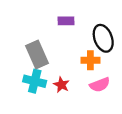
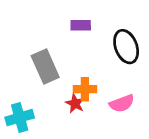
orange cross: (90, 60) -> (85, 89), moved
cyan cross: (35, 81) -> (20, 118), moved, turned -30

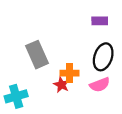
purple rectangle: (81, 25) -> (100, 21), moved
black ellipse: (126, 47) -> (103, 57), moved, turned 40

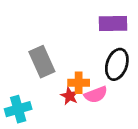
purple rectangle: (100, 21) -> (113, 24), size x1.5
pink semicircle: (100, 85) -> (96, 95), moved

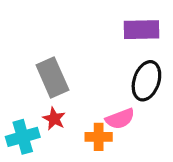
orange cross: (79, 83) -> (99, 137), moved
red star: (69, 96) -> (54, 119), moved

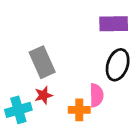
red star: (54, 119) -> (43, 95), turned 30
pink semicircle: (120, 119) -> (96, 95), turned -70

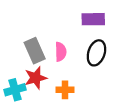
red star: (43, 95) -> (36, 78), size x1.5
pink semicircle: (96, 95) -> (61, 52), moved

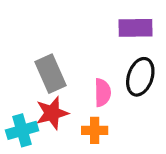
pink semicircle: (61, 52) -> (102, 93), moved

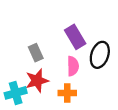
purple rectangle: (136, 28) -> (75, 37), moved, turned 60
gray rectangle: (50, 74) -> (36, 53), size x0.7

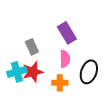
black ellipse: (100, 55) -> (89, 72), moved
cyan cross: (16, 93) -> (17, 72), moved

